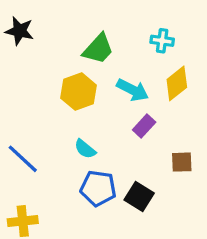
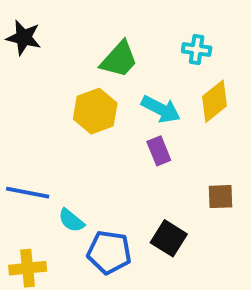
purple rectangle: (144, 126) -> (159, 151), moved, turned -65
cyan semicircle: (85, 149) -> (71, 220), moved
blue line: (23, 159) -> (28, 193), turned -32
blue pentagon: (98, 188) -> (109, 252), moved

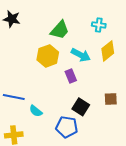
purple rectangle: (159, 151) -> (71, 76), moved
black square: (169, 238) -> (81, 107), moved
blue pentagon: (109, 252) -> (67, 127), moved

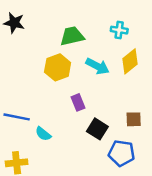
green trapezoid: (60, 30) -> (72, 36), turned -145
purple rectangle: (71, 76) -> (78, 102), moved
blue pentagon: (67, 127) -> (122, 153), moved

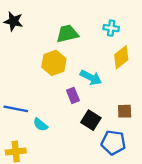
cyan arrow: (97, 66) -> (91, 77), moved

